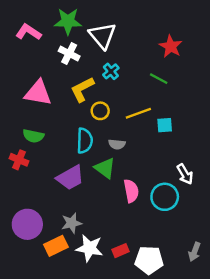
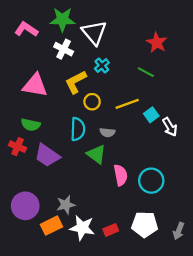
cyan square: (165, 125) -> (151, 115), turned -32
white arrow: (185, 174) -> (170, 127), moved
purple trapezoid: (70, 178) -> (47, 155), moved, turned 64
white pentagon: (149, 260) -> (145, 224), moved

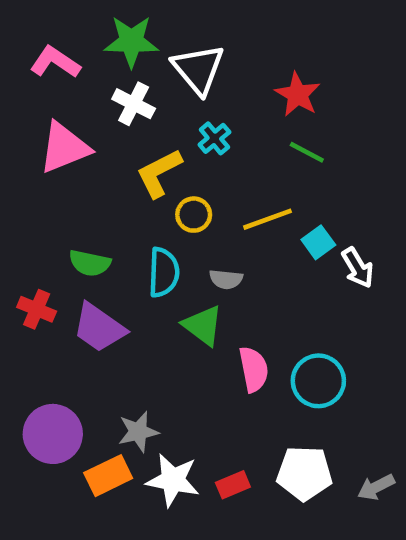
red star: (157, 43) -> (298, 94), moved
pink triangle: (35, 85) -> (64, 148), moved, turned -32
green semicircle: (31, 125) -> (90, 263), moved
gray arrow: (179, 231) -> (376, 487), turned 42

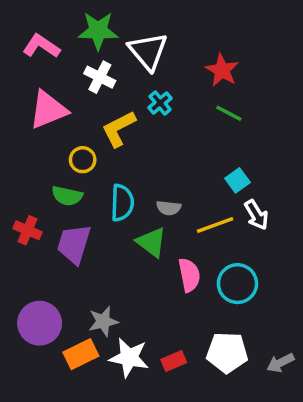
yellow circle: (194, 215) -> (83, 160), moved
yellow line: (268, 219) -> (215, 225), moved
white arrow: (358, 268) -> (256, 215), moved
purple trapezoid: (99, 328) -> (74, 244), turned 72

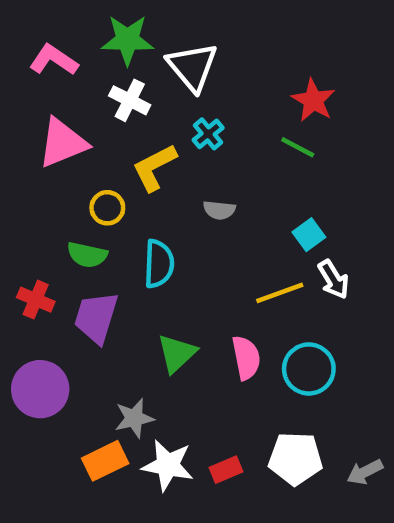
red star: (222, 70) -> (313, 100), moved
gray semicircle: (169, 208) -> (219, 210), moved
green triangle: (151, 242) -> (177, 353), moved, turned 40
purple circle: (40, 323) -> (40, 389), moved

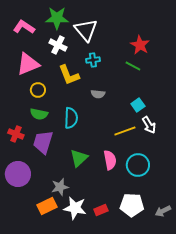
cyan cross: (208, 134) -> (93, 60), turned 32
yellow L-shape: (154, 167) -> (69, 75), turned -85
yellow circle: (107, 208) -> (38, 90), moved

